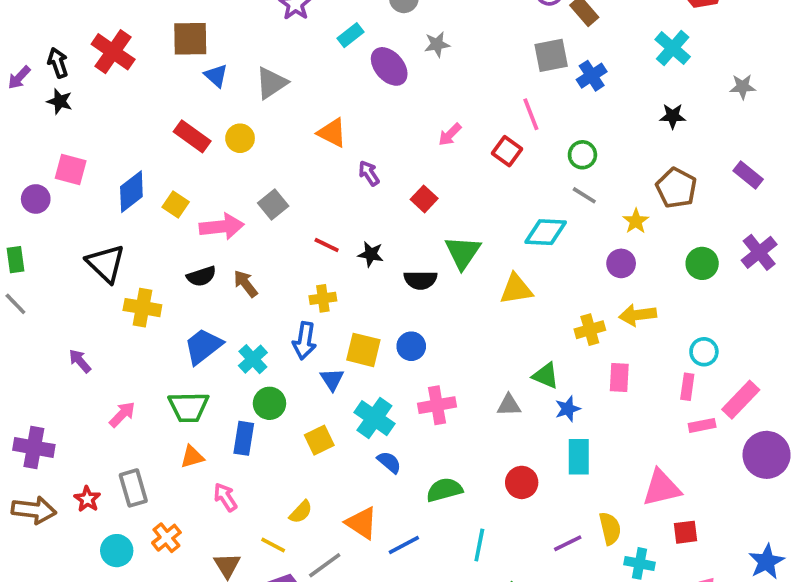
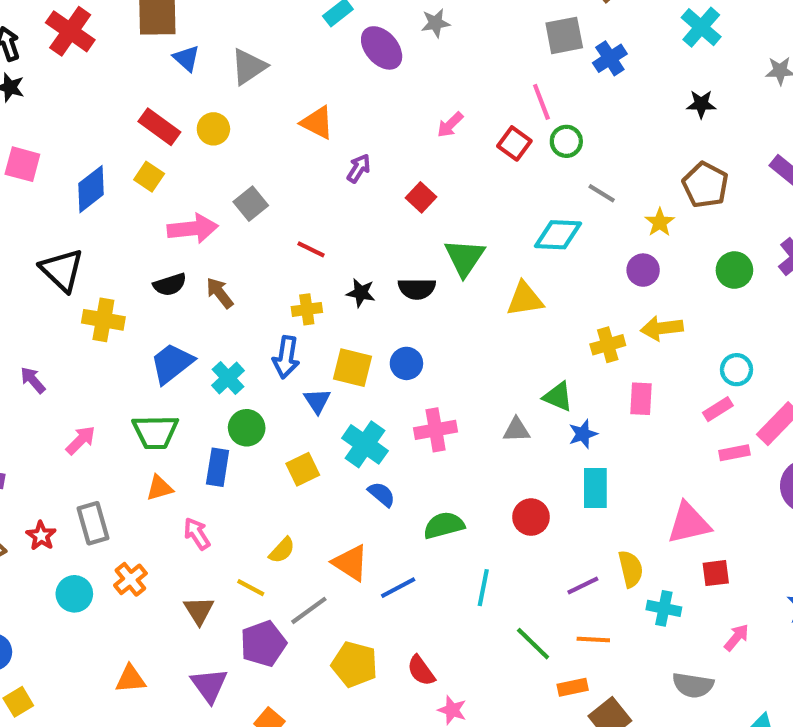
green circle: (582, 155) -> (566, 141), moved
purple arrow: (369, 173) -> (359, 168), turned 65
yellow square: (176, 205) -> (149, 177), moved
black star: (371, 254) -> (361, 293), moved
pink rectangle: (687, 387) -> (718, 409), turned 50

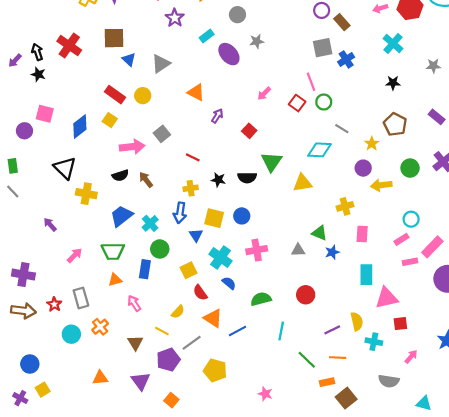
yellow arrow: (662, 328) -> (381, 185), moved
cyan rectangle: (595, 488) -> (366, 275), moved
red semicircle: (421, 671) -> (200, 293), moved

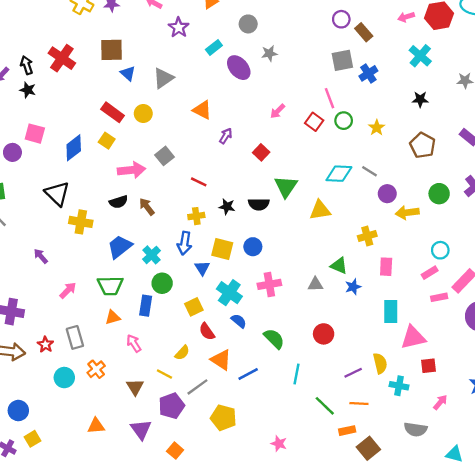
gray line: (342, 129) -> (370, 171), moved
yellow star: (372, 144) -> (377, 128), moved
green semicircle: (261, 299) -> (274, 339), turned 60

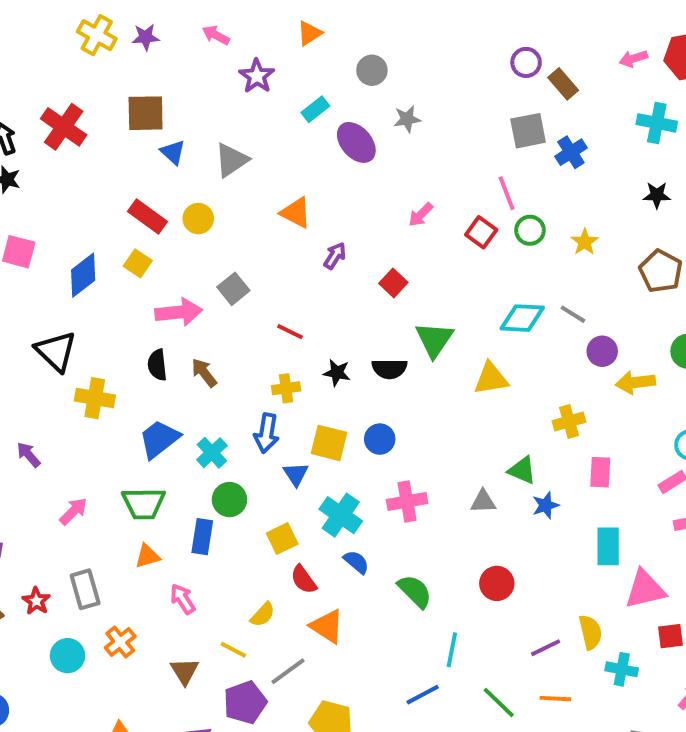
cyan cross: (420, 56) -> (657, 123), turned -30
black semicircle: (119, 202) -> (157, 365), turned 102
blue line: (248, 374) -> (423, 695), moved

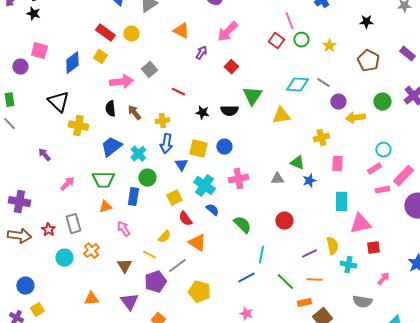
pink arrow: (421, 215) -> (227, 32), moved, size x1.6
yellow cross: (286, 388) -> (162, 121), moved

